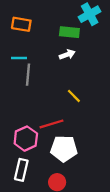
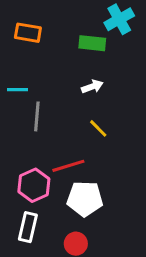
white arrow: (67, 55) -> (92, 87), moved
cyan line: (19, 58) -> (17, 90), moved
gray line: (28, 75) -> (37, 116), moved

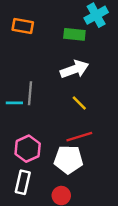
white arrow: (92, 87) -> (74, 69), size x1.6
cyan line: (17, 90) -> (14, 103), moved
red line: (68, 166) -> (79, 137), moved

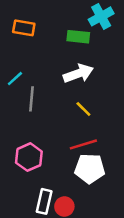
cyan line: (14, 103) -> (15, 79), moved, turned -42
white pentagon: (68, 159) -> (90, 168), moved
white rectangle: (23, 182) -> (44, 201), moved

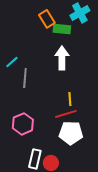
orange rectangle: (24, 28) -> (47, 19), moved, turned 48
white arrow: (78, 73) -> (62, 58), turned -70
yellow line: (83, 109) -> (70, 99), moved, turned 40

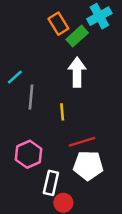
green rectangle: (62, 29) -> (77, 36), turned -48
yellow line: (70, 99) -> (62, 112), moved
white rectangle: (35, 159) -> (51, 183), moved

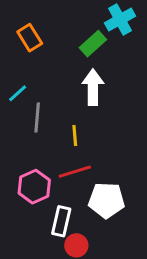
orange rectangle: (58, 24) -> (30, 38), moved
red line: (82, 142) -> (75, 172), moved

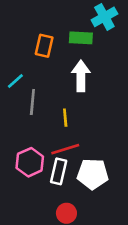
orange rectangle: (30, 38) -> (44, 46), moved, turned 45
green rectangle: (93, 44) -> (81, 38), turned 45
white rectangle: (61, 221) -> (59, 171), moved

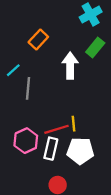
green rectangle: (81, 38) -> (95, 47), moved, turned -54
orange rectangle: (44, 46) -> (38, 39), turned 30
yellow line: (65, 118) -> (74, 124), moved

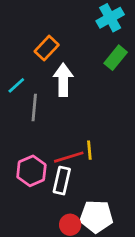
white arrow: (70, 66) -> (63, 80), moved
white pentagon: (80, 151) -> (96, 216), moved

